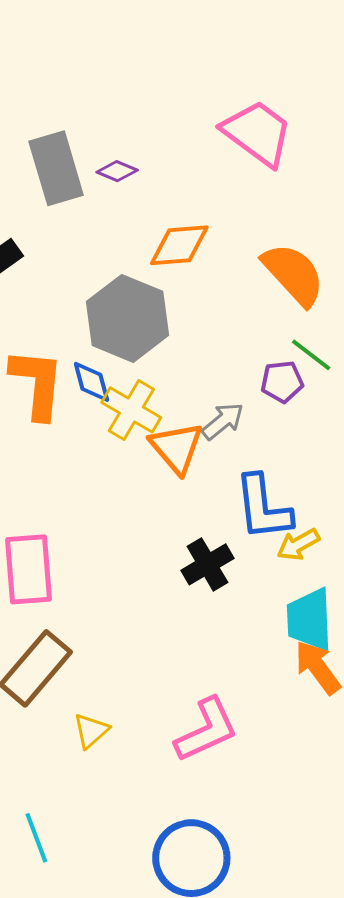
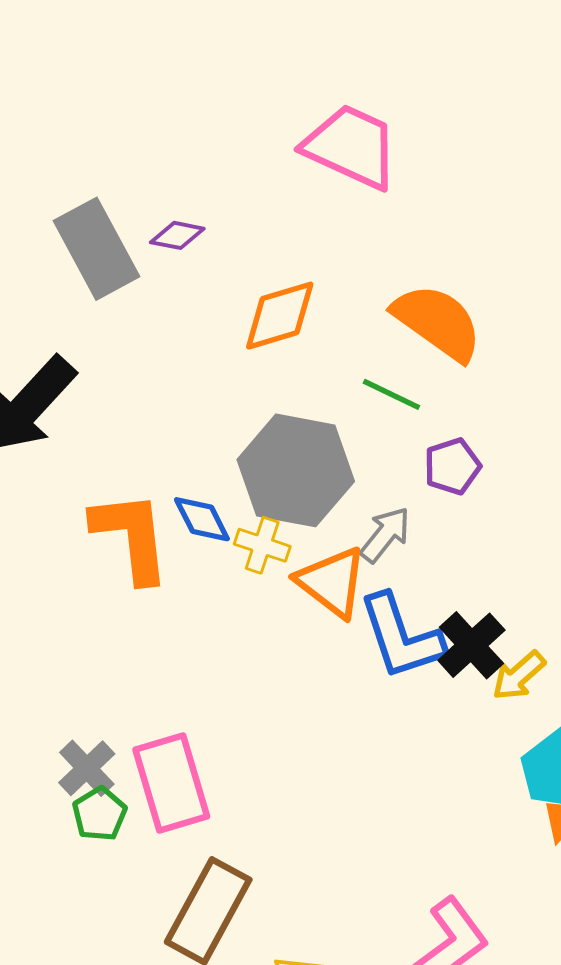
gray hexagon: (128, 318) -> (296, 470), moved
green line: (311, 355) -> (391, 394), moved
yellow cross: (131, 410) -> (262, 545), size x0.7
blue L-shape: (263, 508) -> (401, 637), moved
black cross: (207, 564) -> (471, 645), moved

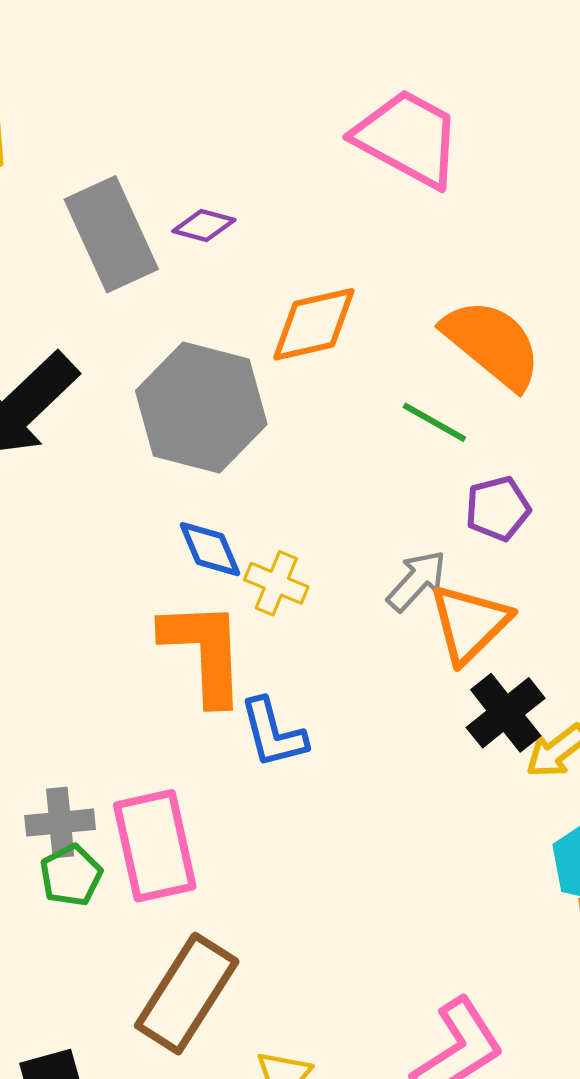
gray hexagon: (296, 470) -> (201, 407), moved
orange L-shape: (131, 536) -> (204, 652), moved
orange triangle: (332, 582) -> (470, 623), moved, turned 34
blue L-shape: (401, 637) -> (273, 733), moved, size x0.7
gray cross: (87, 768) -> (60, 823), turned 34

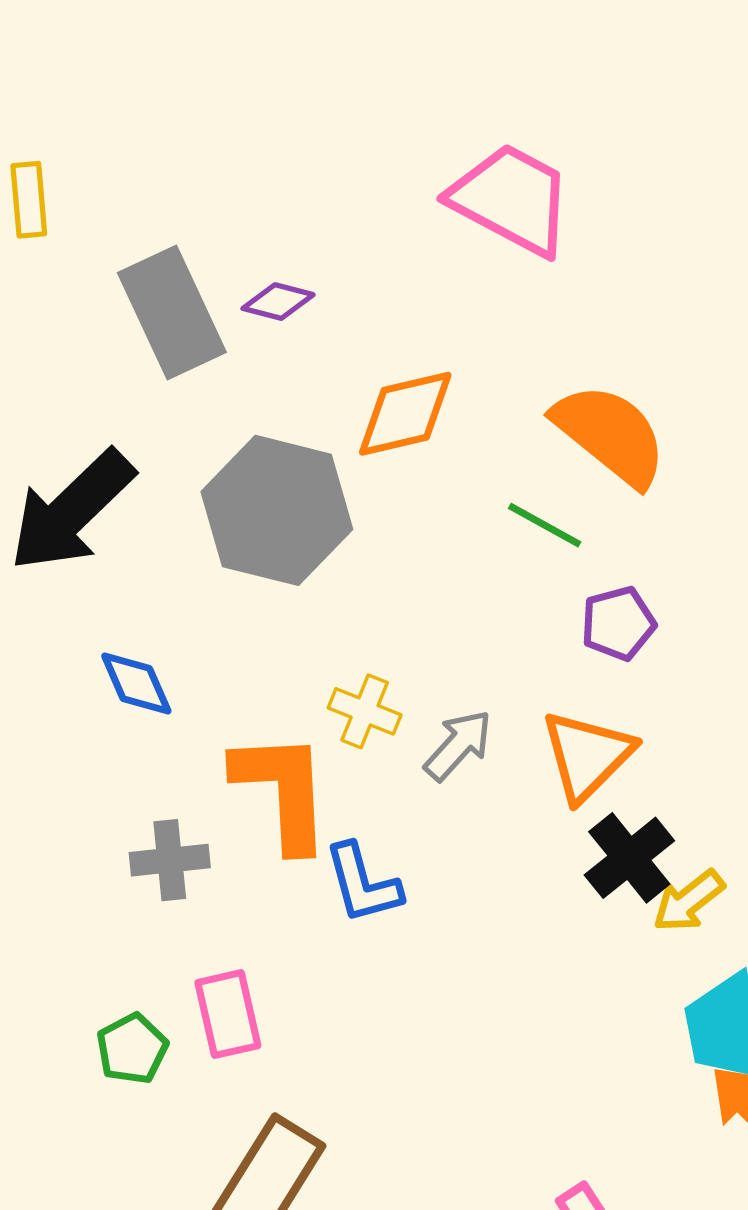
blue diamond: (210, 549) -> (136, 683), moved
gray arrow: (417, 581) -> (458, 745), moved
gray cross: (60, 823) -> (170, 860), moved
pink rectangle: (155, 846) -> (228, 1014), size x0.7

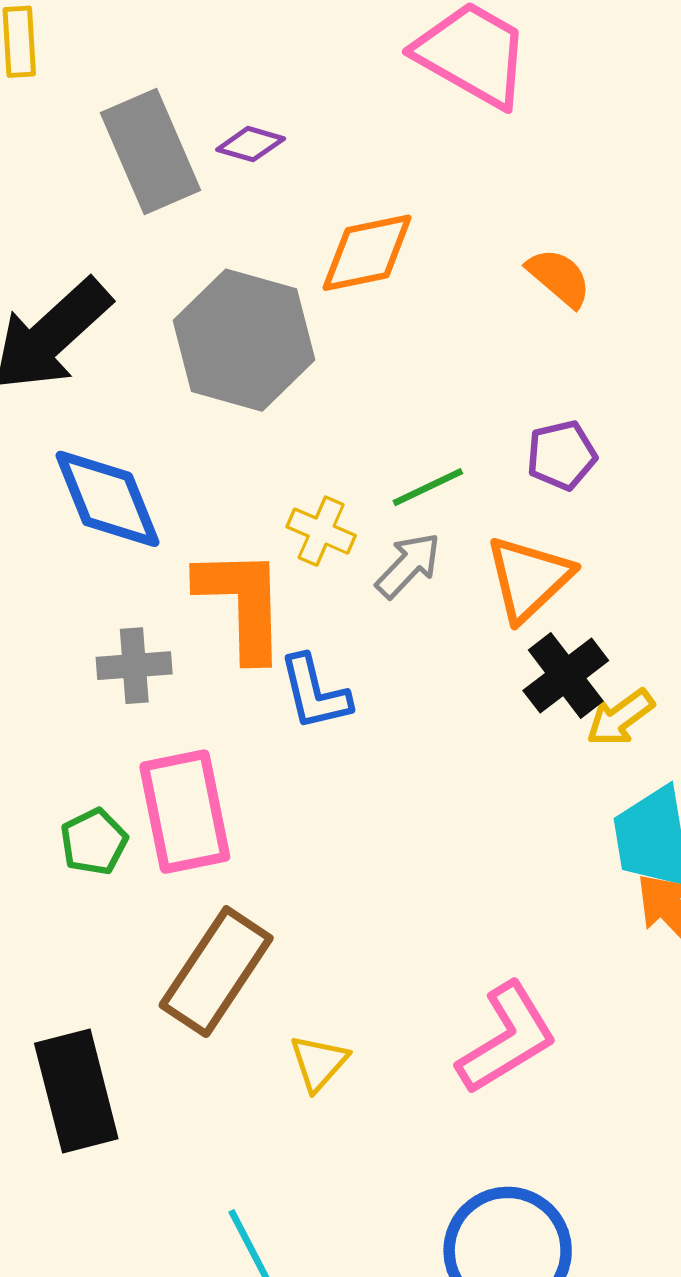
orange semicircle: (610, 435) -> (559, 278), size x0.6
green line: (545, 525) -> (428, 487), moved, turned -56
blue diamond: (136, 683) -> (107, 499), size x1.6
pink rectangle: (228, 1014) -> (185, 812), size x1.5

